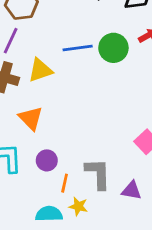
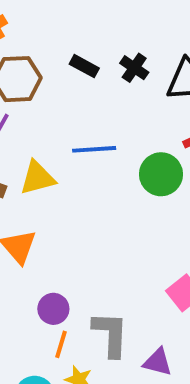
green circle: (113, 48) -> (161, 174), moved
purple circle: (47, 160) -> (53, 309), moved

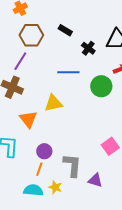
black cross: (134, 68) -> (88, 48), moved
yellow triangle: (37, 178) -> (53, 103), moved
orange line: (61, 344) -> (39, 169), moved

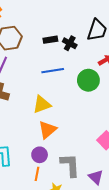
black rectangle: (65, 30) -> (50, 40), moved, turned -32
orange triangle: (28, 119) -> (47, 130), moved, turned 36
purple triangle: (95, 180) -> (96, 177), turned 35

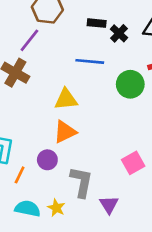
orange line: (37, 174) -> (20, 175), moved

